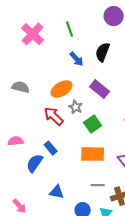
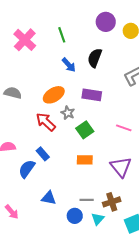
purple rectangle: (100, 89) -> (92, 95), turned -30
orange rectangle: (93, 154) -> (85, 160), size x0.7
gray line: (98, 185) -> (87, 200), moved

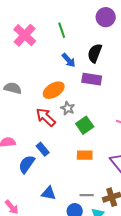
purple rectangle: (92, 95) -> (92, 79), moved

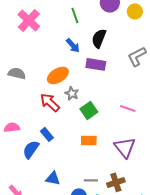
green line: (62, 30) -> (75, 15), moved

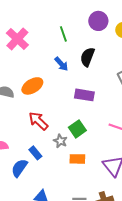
purple rectangle: (96, 64) -> (84, 95), moved
orange ellipse: (58, 75) -> (32, 86), moved
gray star: (72, 93) -> (60, 141), moved

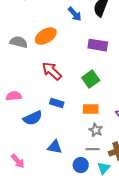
gray star: (60, 141) -> (96, 130), moved
blue rectangle: (35, 153) -> (57, 103), moved, turned -32
blue semicircle: (19, 168) -> (33, 118), turned -150

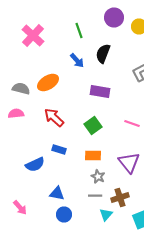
pink semicircle: (14, 96) -> (16, 114), moved
blue circle: (81, 165) -> (64, 214), moved

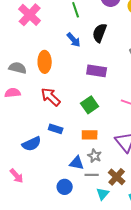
orange ellipse: (48, 82) -> (45, 62), turned -60
blue triangle: (57, 194) -> (77, 163), moved
brown cross: (120, 198) -> (117, 177), turned -30
pink arrow: (20, 208) -> (17, 176), moved
blue circle: (64, 214) -> (65, 187), moved

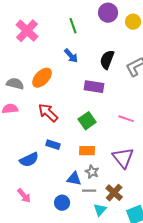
black semicircle: (100, 33) -> (107, 60), moved
orange ellipse: (45, 62) -> (42, 78), turned 45
pink arrow: (17, 176) -> (24, 196), moved

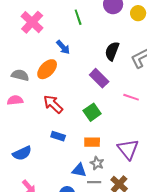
blue arrow: (71, 56) -> (63, 47), moved
purple rectangle: (94, 87) -> (99, 78), turned 36
pink line: (126, 119) -> (131, 97), moved
blue semicircle: (29, 160) -> (22, 153), moved

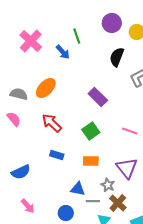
blue arrow: (63, 47) -> (63, 52), moved
black semicircle: (112, 51) -> (117, 57), moved
pink line: (131, 97) -> (130, 131), moved
pink semicircle: (15, 100) -> (14, 119), turned 56
gray star: (97, 163) -> (108, 185), moved

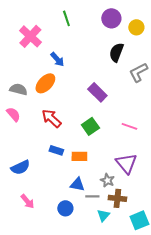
green line: (77, 36) -> (66, 18), moved
blue arrow: (63, 52) -> (57, 59), moved
orange rectangle: (91, 161) -> (79, 156), moved
brown cross: (118, 203) -> (117, 198), turned -36

